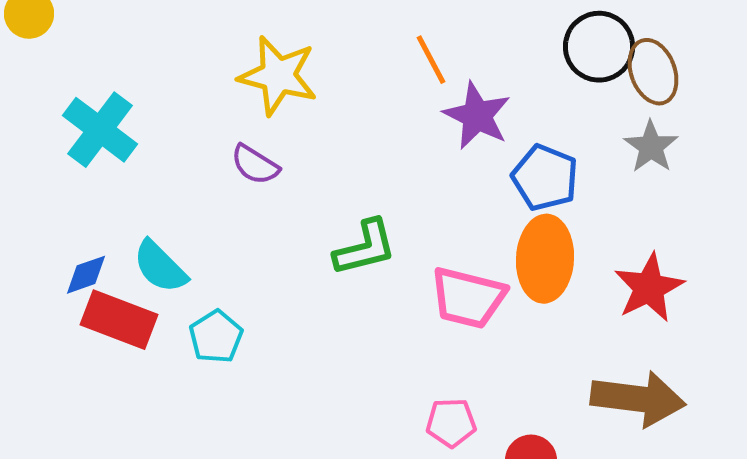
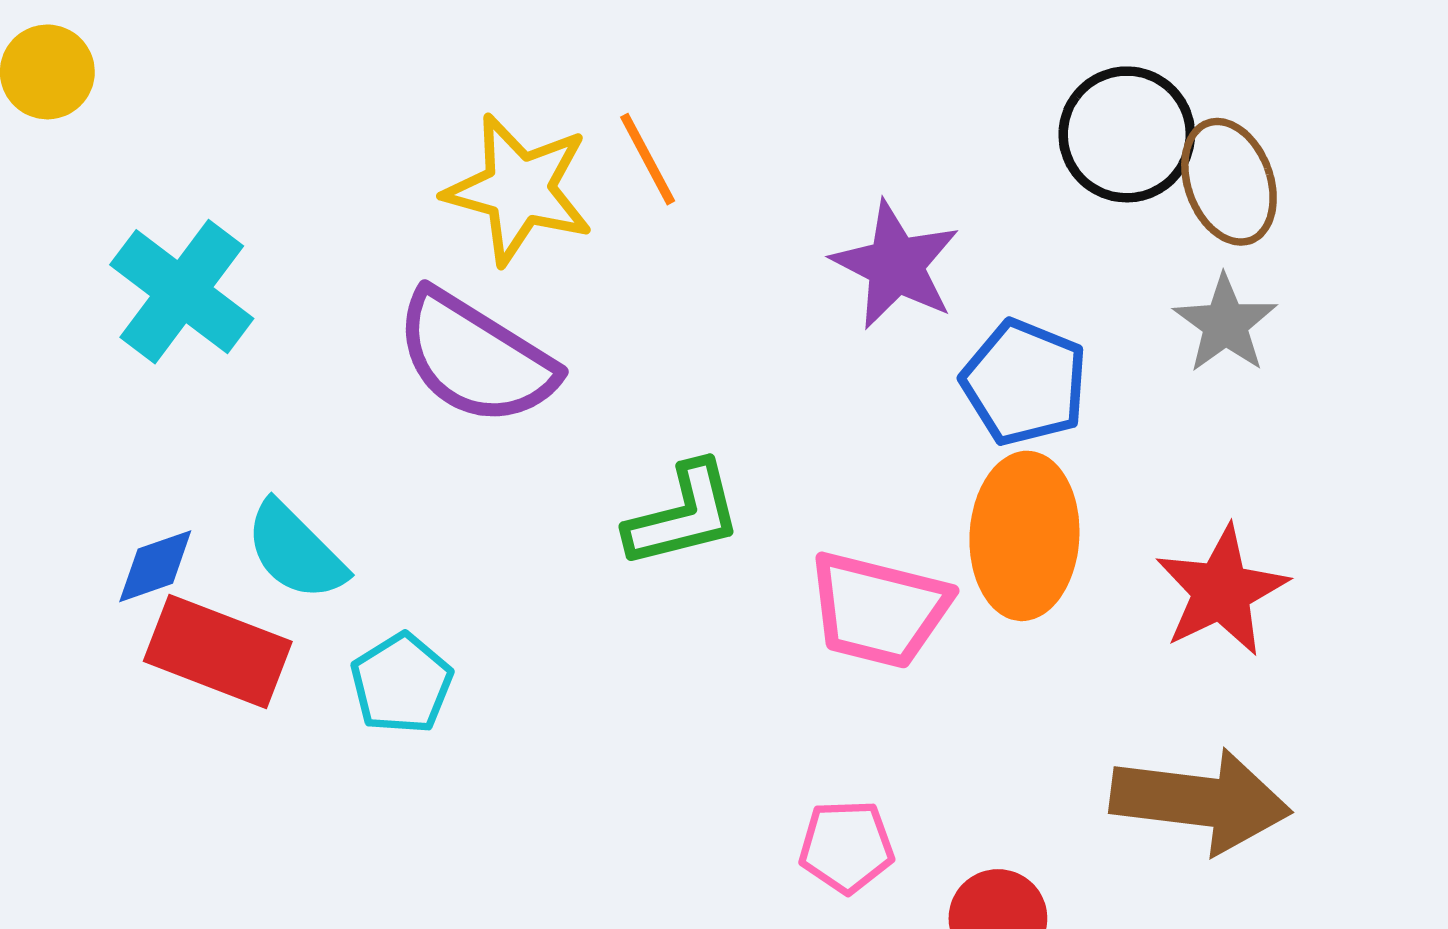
orange line: (431, 60) -> (648, 159), moved
purple semicircle: (255, 165) -> (475, 358), size x1.8

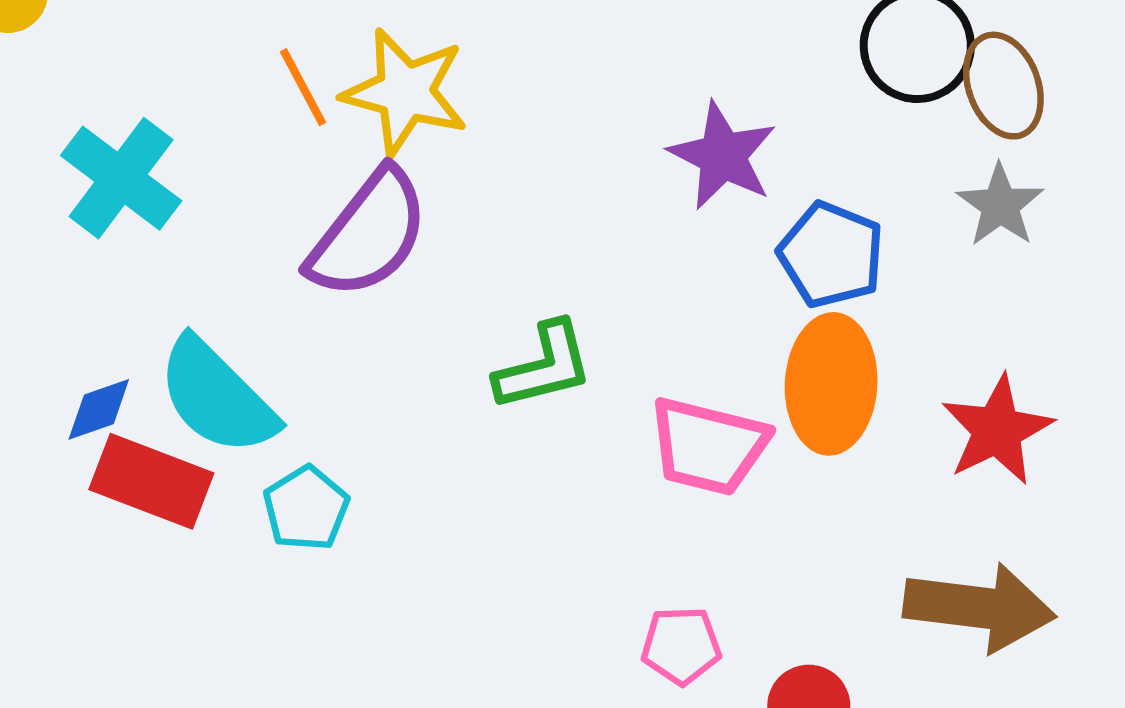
orange line: (648, 159) -> (303, 87), moved
purple semicircle: (475, 358) -> (368, 234), turned -84
cyan semicircle: (295, 551) -> (217, 397), size x1.4

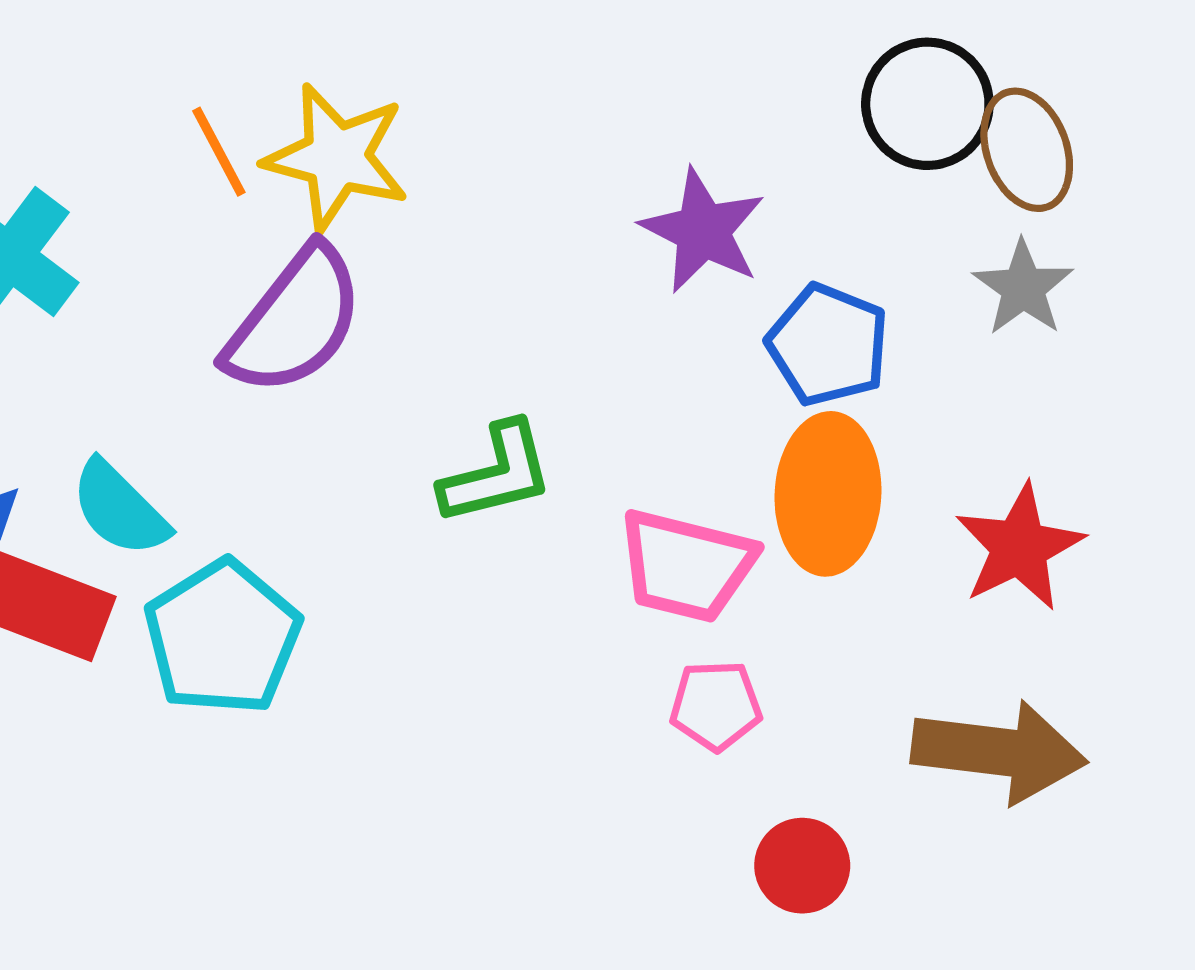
cyan semicircle: (217, 397) -> (120, 509), size x0.7
cyan pentagon: (306, 508) -> (223, 637), size x1.6
pink pentagon: (681, 646) -> (716, 706), moved

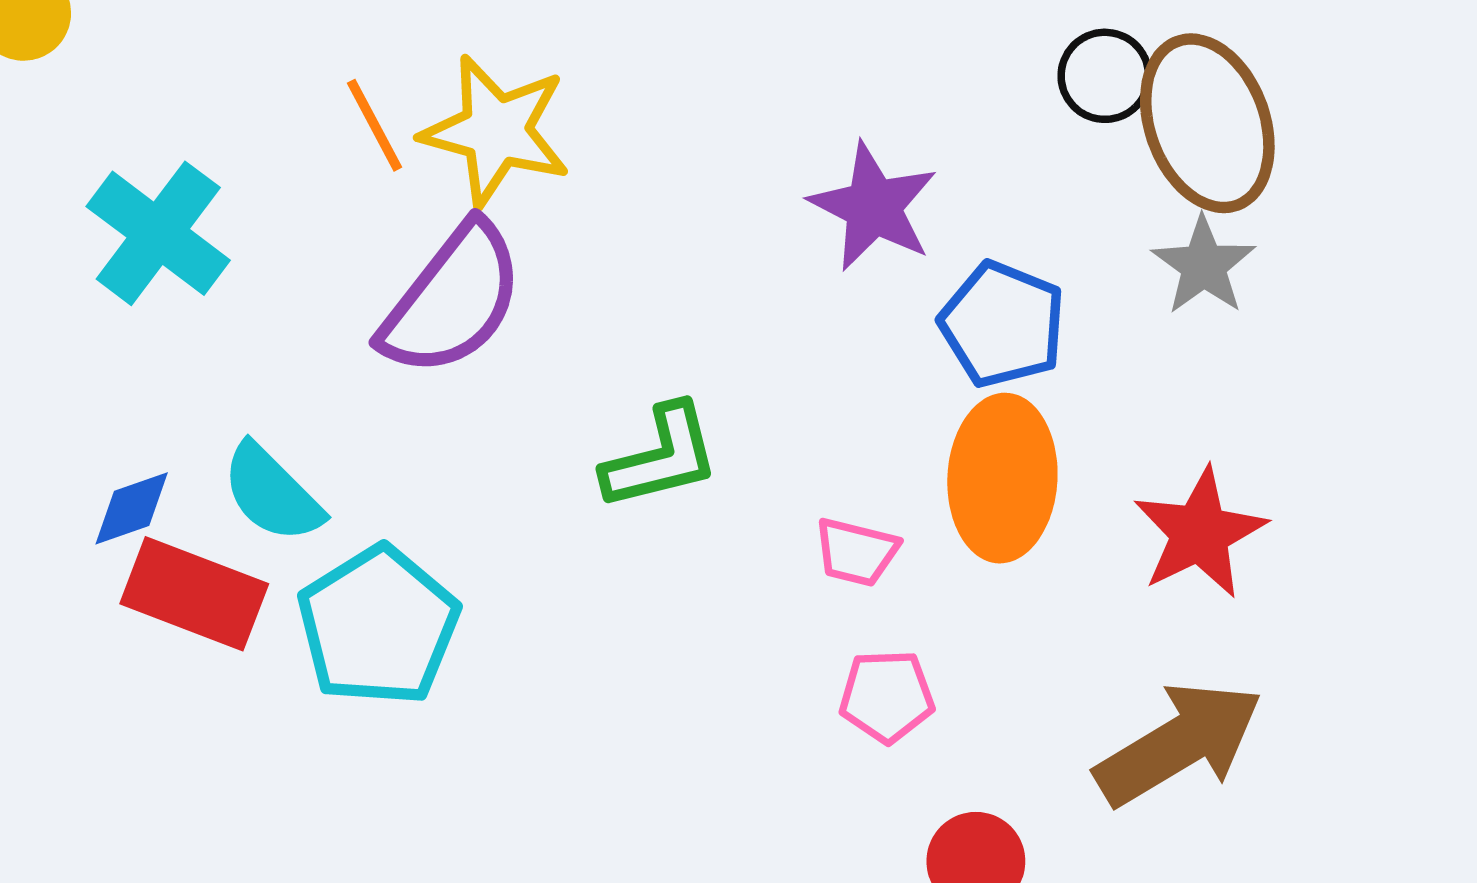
black circle: (927, 104) -> (1105, 76), size x0.7
brown ellipse: (1027, 150) -> (1207, 123), size x1.4
pink trapezoid: (686, 566) -> (856, 552), size x0.6
brown arrow: (999, 752) -> (1179, 744), turned -38

